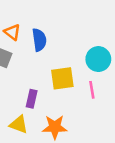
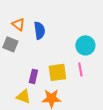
yellow square: (62, 78) -> (57, 72), moved

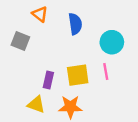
orange triangle: (18, 24) -> (40, 14), moved
blue semicircle: (39, 30) -> (75, 24), moved

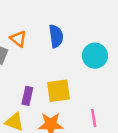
orange triangle: (40, 14) -> (18, 39), moved
pink line: (106, 71) -> (94, 118), moved

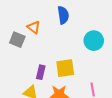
blue semicircle: (56, 36) -> (63, 15), moved

